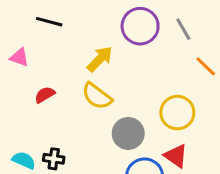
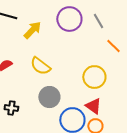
yellow arrow: (100, 59) -> (32, 30), moved
gray circle: (128, 133) -> (49, 97), moved

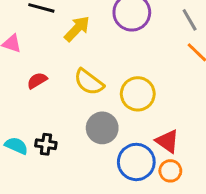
gray line: (98, 21) -> (190, 20), moved
yellow circle: (94, 77) -> (138, 94), moved

